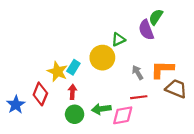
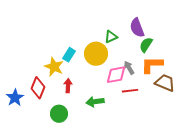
green semicircle: (156, 17) -> (146, 45), moved
cyan rectangle: (73, 67) -> (69, 55), moved
green circle: (75, 114) -> (59, 114), moved
pink diamond: (123, 115) -> (116, 75), moved

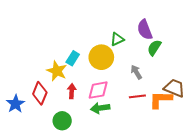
orange L-shape: (152, 65) -> (161, 100), moved
pink diamond: (116, 75) -> (98, 90), moved

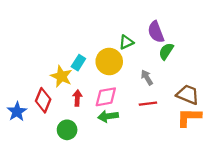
orange L-shape: (161, 100) -> (189, 117), moved

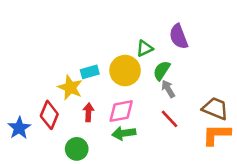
green semicircle: (166, 51) -> (162, 71), moved
cyan rectangle: (78, 63) -> (90, 72), turned 42
red line: (148, 104) -> (169, 119), turned 54

